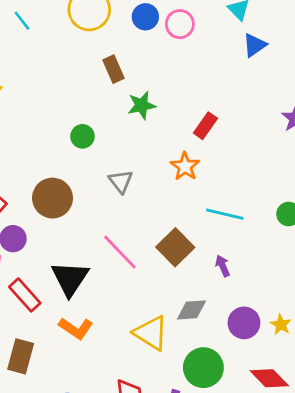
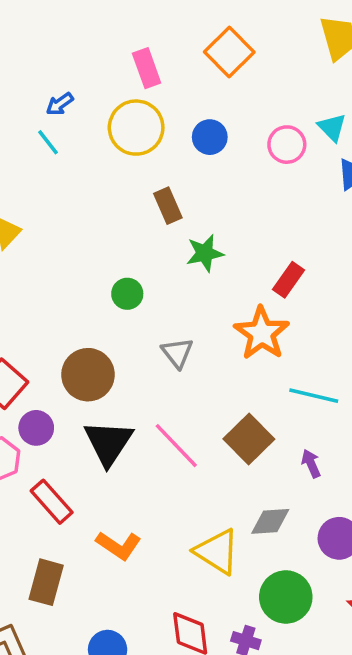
pink circle: (180, 24) -> (287, 145), moved
orange star: (185, 166) -> (262, 333), size x1.4
black triangle: (70, 278) -> (108, 443), moved

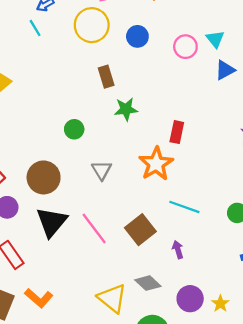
red rectangle: (288, 280) -> (177, 132), turned -30
gray diamond: (270, 521) -> (148, 283), turned 40
orange L-shape: (119, 545) -> (39, 298), moved

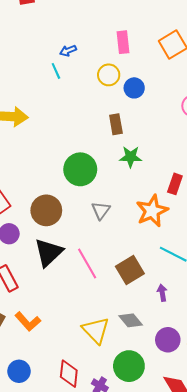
yellow circle: (92, 25) -> (109, 75), size x0.7
blue circle: (137, 36) -> (134, 88), moved
green circle: (74, 129) -> (80, 169), size x1.8

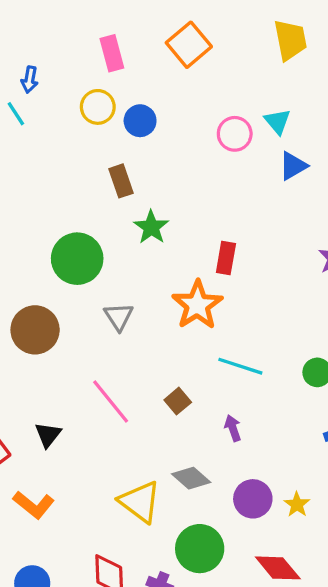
blue arrow: (68, 51) -> (30, 80), turned -49
green star: (131, 157) -> (151, 227), turned -30
black triangle: (48, 252) -> (48, 435), moved, size x0.6
brown square: (130, 270) -> (178, 401), size x0.6

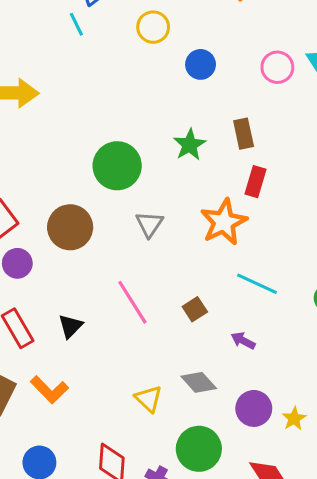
blue circle: (140, 121) -> (201, 64), moved
brown rectangle: (121, 181) -> (244, 134), moved
purple arrow: (233, 428) -> (243, 341), turned -50
yellow triangle: (140, 502) -> (149, 399), size x0.7

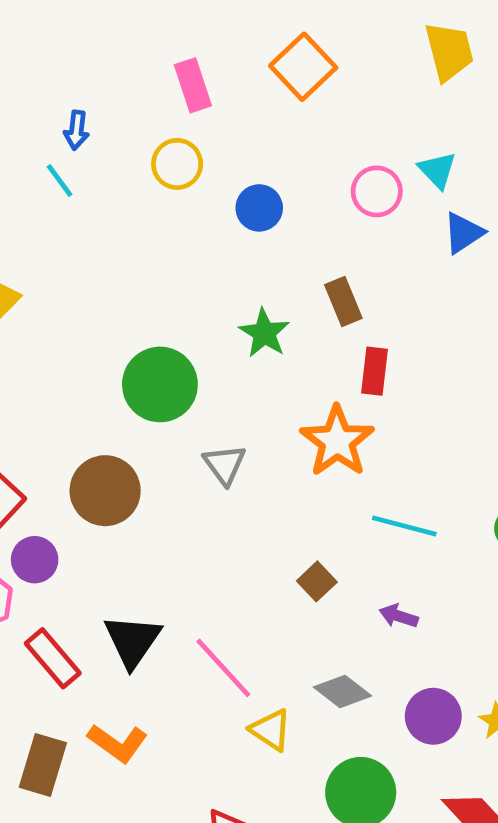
pink line: (132, 302) -> (223, 668), moved
black triangle: (70, 326) -> (132, 641), size x1.5

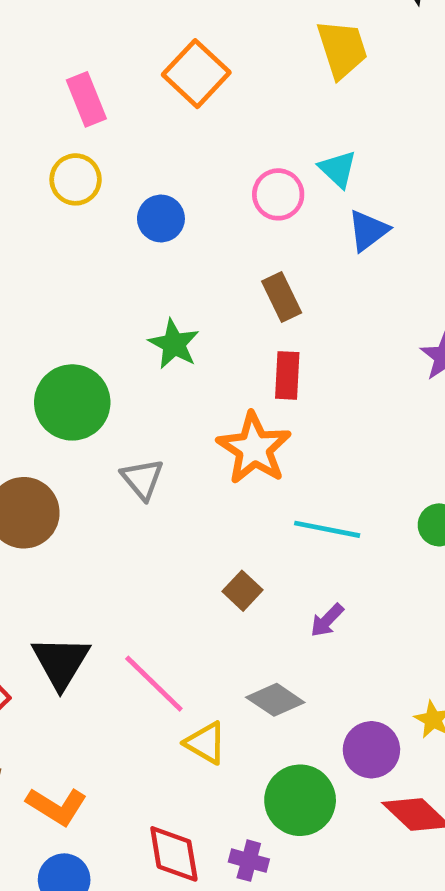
brown rectangle: (343, 301) -> (282, 297), moved
purple arrow: (399, 616) -> (327, 620), turned -60
purple circle: (433, 716) -> (371, 750), moved
orange L-shape: (118, 743) -> (57, 806), moved

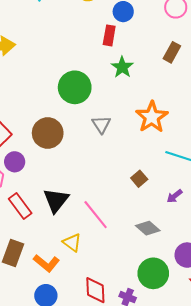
brown rectangle: (282, 297) -> (172, 52), turned 48
red rectangle: (287, 375) -> (109, 35), moved
yellow triangle: (206, 743) -> (72, 243), moved

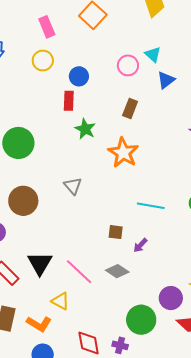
green circle: (75, 87) -> (18, 143), moved
orange star: (152, 117) -> (123, 153), moved
brown square: (139, 179) -> (116, 232), turned -35
purple arrow: (175, 196) -> (140, 245), moved
gray diamond: (148, 228) -> (117, 271), moved

